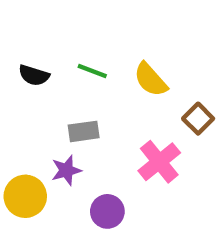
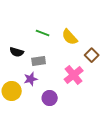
black semicircle: (34, 75) -> (17, 52), moved

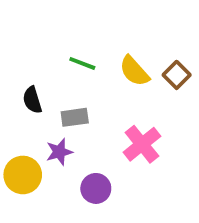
black semicircle: (17, 52) -> (32, 100), turned 56
brown square: (92, 55) -> (177, 75), moved

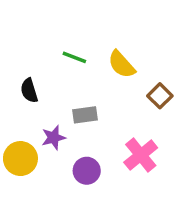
brown square: (177, 75) -> (160, 96), moved
gray rectangle: (75, 117) -> (85, 115), moved
pink cross: (142, 144) -> (141, 155), moved

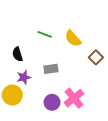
purple star: (54, 138) -> (24, 77), moved
pink cross: (141, 155) -> (74, 98), moved

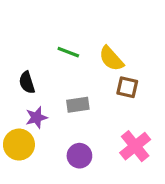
brown square: (96, 57) -> (127, 87), moved, turned -32
pink cross: (74, 98) -> (135, 146), moved

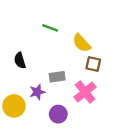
green line: (68, 52) -> (50, 28), moved
purple star: (36, 117) -> (37, 92), moved
pink cross: (135, 146) -> (85, 92), moved

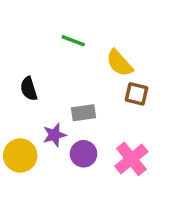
pink cross: (85, 92) -> (131, 159), moved
purple circle: (58, 114) -> (84, 154), moved

